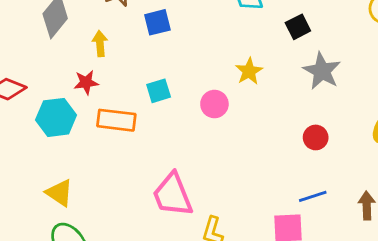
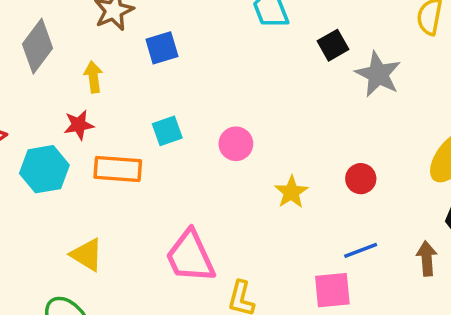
yellow star: (249, 71) -> (291, 192), moved
gray star: (322, 71) -> (378, 74), moved
yellow triangle: (59, 193) -> (87, 255), moved

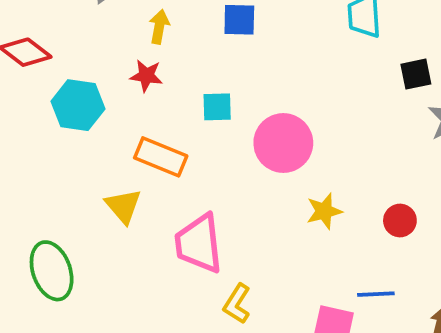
red star: (79, 125) -> (146, 76), moved
pink circle: (236, 144) -> (283, 143), size x1.6
orange rectangle: (118, 169) -> (161, 157), moved
yellow triangle: (87, 255) -> (123, 206), moved

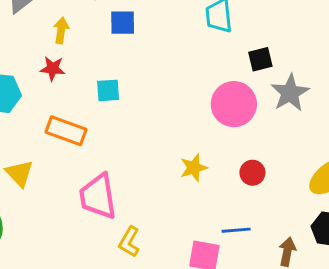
pink circle: (283, 143) -> (234, 104), moved
yellow triangle: (123, 206) -> (19, 173), moved

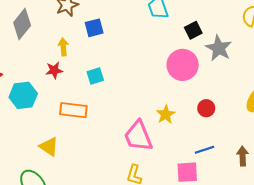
yellow arrow: (61, 30) -> (63, 47), moved
pink trapezoid: (98, 196) -> (138, 136), moved

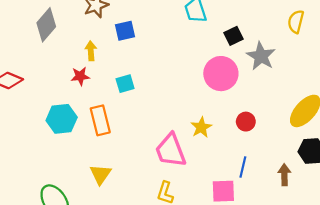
cyan hexagon: (23, 95) -> (62, 119), moved
orange rectangle: (73, 110) -> (100, 120), turned 68
yellow triangle: (49, 147) -> (100, 174), moved, turned 30
blue line: (205, 150) -> (243, 167), turned -60

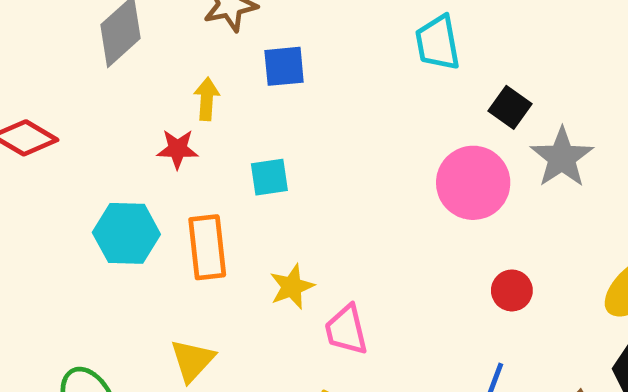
black square: (233, 36) -> (510, 107), turned -36
yellow star: (201, 127) -> (292, 287), moved
pink trapezoid: (171, 150) -> (346, 330), size x0.7

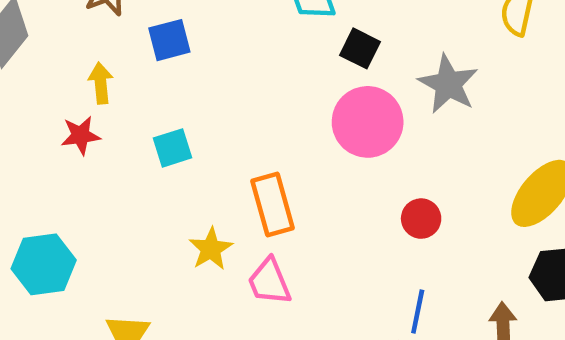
black square: (510, 107) -> (360, 48), moved
cyan hexagon: (126, 233) -> (44, 264), moved
orange rectangle: (207, 247) -> (273, 205), moved

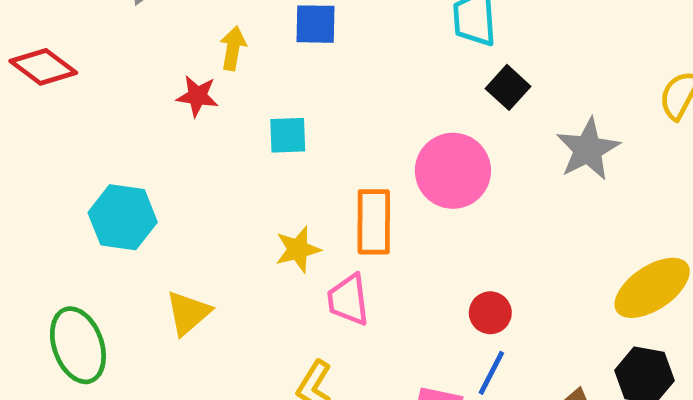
pink circle: (368, 122) -> (453, 171), moved
red circle: (421, 219) -> (490, 313), moved

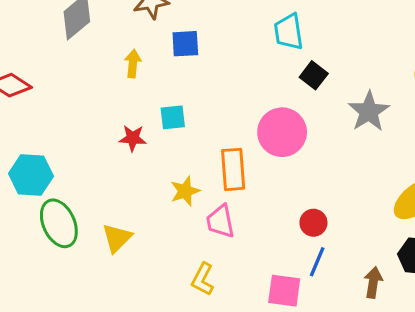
red star: (197, 96) -> (133, 138), moved
cyan hexagon: (123, 217) -> (31, 175), moved
green ellipse: (78, 345) -> (59, 223), moved

